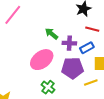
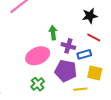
green arrow: (52, 34) -> (53, 33), turned 32

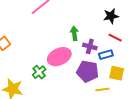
green cross: (38, 84) -> (39, 72), moved

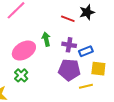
green arrow: (74, 33) -> (46, 39), moved
red line: (115, 38) -> (68, 19), moved
pink ellipse: (59, 57) -> (24, 51), moved

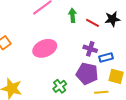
green arrow: (46, 39) -> (72, 15), moved
green cross: (21, 75) -> (60, 86), moved

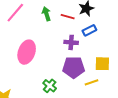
pink ellipse: (45, 48) -> (27, 52), turned -35
blue rectangle: (106, 58) -> (89, 30), moved

